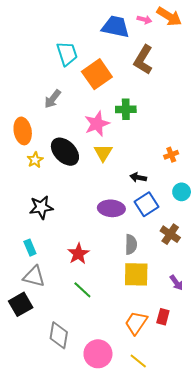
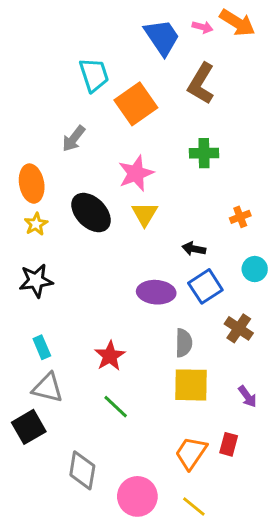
blue trapezoid: (116, 27) -> (162, 37), turned 44
green cross: (126, 109) -> (204, 153), moved
yellow star: (35, 160) -> (36, 224), moved
black star: (41, 207) -> (36, 281), moved

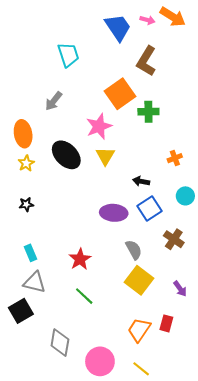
orange square: (136, 104) -> (120, 94), moved
black star: (36, 281) -> (26, 204), size x0.6
gray semicircle: (184, 343) -> (134, 250), turned -30
yellow square: (191, 385) -> (139, 280), turned 36

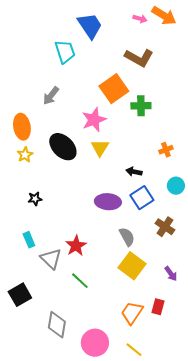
blue trapezoid: (118, 27) -> (90, 26), moved
brown L-shape: (146, 61) -> (139, 58), turned -92
black star: (26, 204) -> (35, 199), moved
gray triangle: (35, 282) -> (51, 259), moved, turned 30

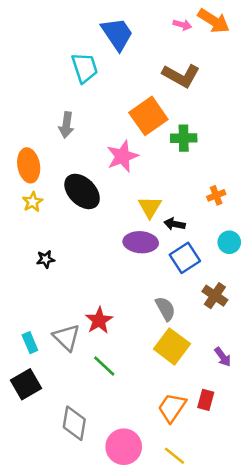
gray arrow: (51, 96) -> (66, 125), turned -30
yellow triangle: (100, 148) -> (150, 207), moved
purple ellipse: (108, 202) -> (141, 242), moved
cyan rectangle: (29, 240) -> (30, 343), moved

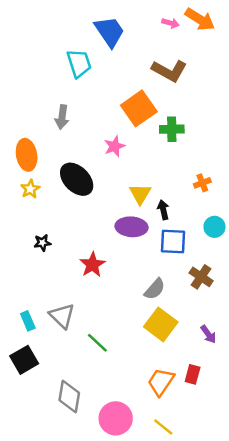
pink star: (122, 156) -> (114, 146), size x0.7
black arrow: (175, 224) -> (163, 210), turned 66
blue square: (185, 258) -> (173, 241), turned 36
gray semicircle: (165, 309) -> (155, 289), turned 70
red star: (99, 320) -> (92, 265), moved

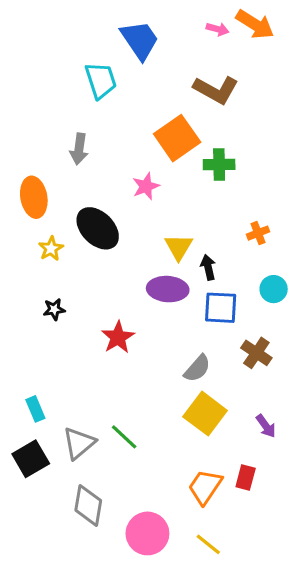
yellow star: (30, 189) -> (51, 249), moved
gray triangle: (62, 316) -> (79, 443), moved, turned 36

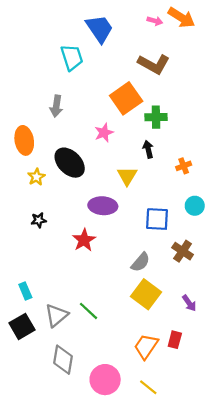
black arrow: (208, 267) -> (148, 149), moved
purple ellipse: (168, 289) -> (103, 206), moved

